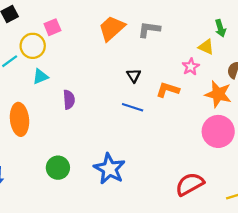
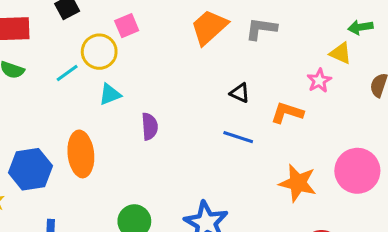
green arrow: (220, 28) -> (360, 27), turned 98
black triangle: (134, 75) -> (240, 93), turned -32
orange star: (218, 94) -> (298, 183), moved

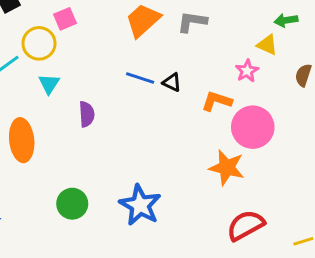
cyan triangle: (110, 94) -> (49, 84), turned -35
blue line: (238, 137) -> (140, 78), moved
pink circle: (357, 171) -> (253, 127), moved

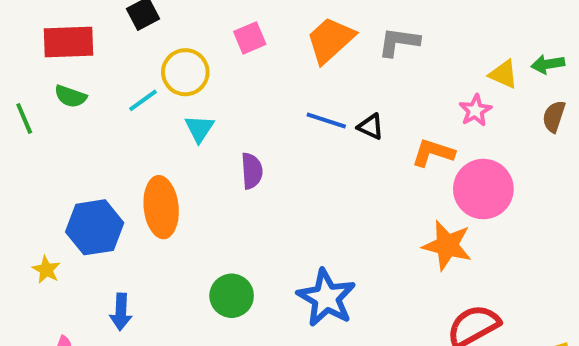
pink square: (65, 19) -> (250, 38), moved
green arrow: (286, 20) -> (548, 64), moved

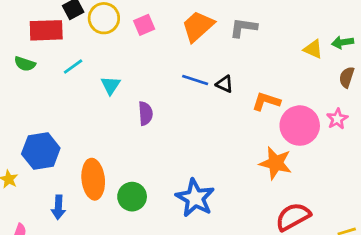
red rectangle: (68, 42) -> (46, 30), moved
yellow circle: (185, 72) -> (104, 18), moved
pink star: (475, 110) -> (337, 119), moved
orange ellipse: (161, 207) -> (93, 179), moved

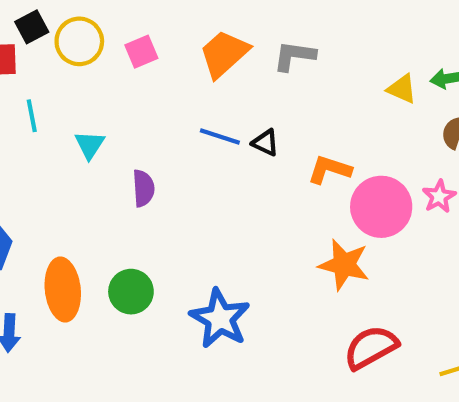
cyan line: (73, 67) -> (32, 116), turned -65
green circle: (132, 197) -> (131, 292), moved

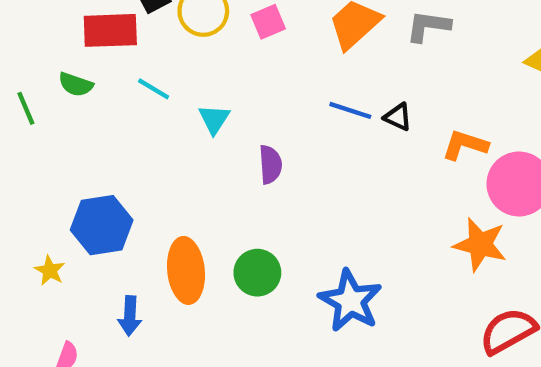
cyan line: (32, 116) -> (154, 89), turned -48

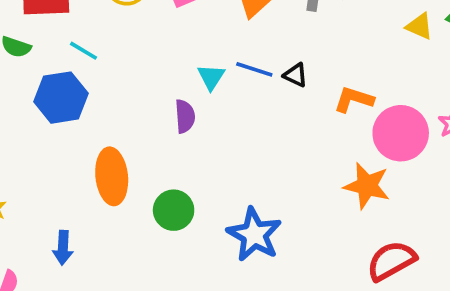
cyan triangle: (214, 119) -> (211, 77), moved
blue hexagon: (102, 225) -> (61, 98), moved
orange ellipse: (186, 270) -> (112, 176), moved

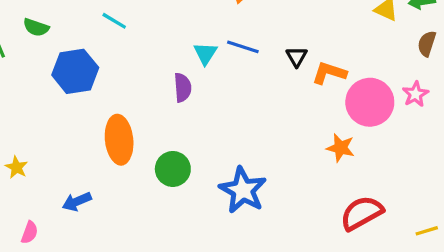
cyan line: (84, 51) -> (114, 21), moved
black triangle: (296, 75) -> (297, 57), moved, turned 35
orange star: (367, 186) -> (341, 148), size x0.7
blue arrow: (63, 248) -> (77, 202), turned 64

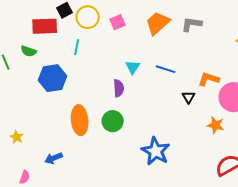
cyan line: (114, 21) -> (77, 47), turned 70
blue line: (243, 47) -> (166, 69), moved
black triangle: (297, 57) -> (189, 97), moved
green circle: (173, 169) -> (113, 121), moved

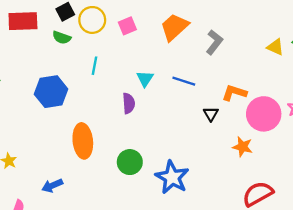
gray L-shape: (192, 24) -> (214, 42), moved, turned 120
red rectangle: (45, 26) -> (23, 21), moved
cyan line: (77, 47) -> (95, 66), moved
green semicircle: (29, 51) -> (62, 38), moved
green circle: (113, 121) -> (130, 162), moved

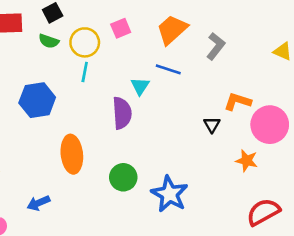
yellow circle: (92, 20) -> (85, 42), moved
blue line: (184, 81) -> (168, 69), moved
purple semicircle: (129, 103) -> (122, 113), size x1.4

